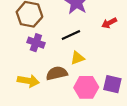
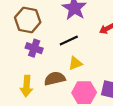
yellow arrow: (28, 81) -> (27, 86), turned 84

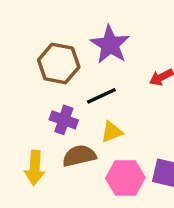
brown hexagon: (28, 20) -> (59, 63), moved
purple cross: (34, 48) -> (64, 120), moved

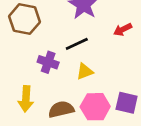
brown hexagon: (59, 63) -> (25, 19), moved
brown semicircle: (79, 156) -> (61, 109), moved

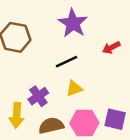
purple cross: (48, 62) -> (38, 96), moved, turned 36

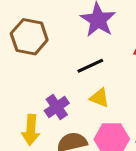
yellow triangle: (74, 88) -> (100, 98), turned 42

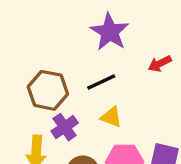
brown hexagon: (29, 37) -> (48, 90), moved

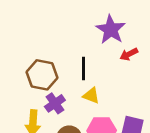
purple star: (110, 32) -> (111, 30), moved
black line: (101, 82) -> (83, 68), turned -65

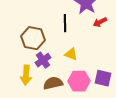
black line: (83, 68) -> (65, 23), moved

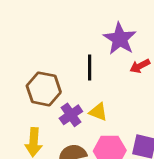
purple cross: (43, 60) -> (71, 115), moved

